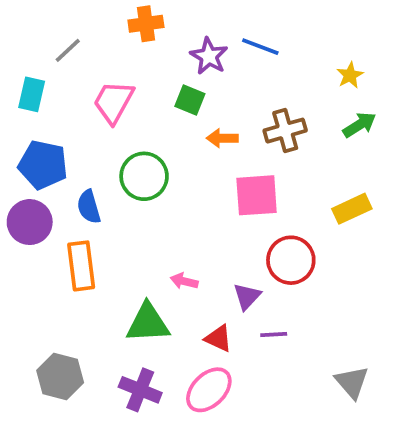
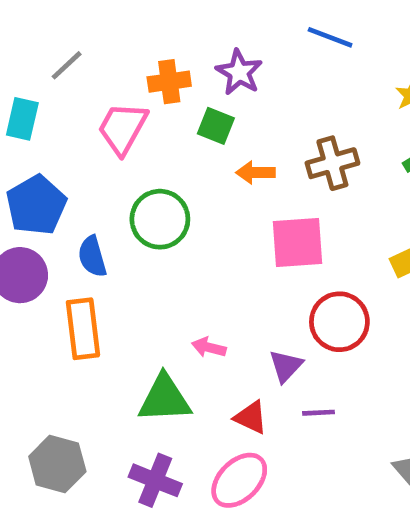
orange cross: (146, 24) -> (169, 82), moved
blue line: (260, 47) -> (330, 37), moved
blue pentagon: (43, 165) -> (36, 205), turned 30

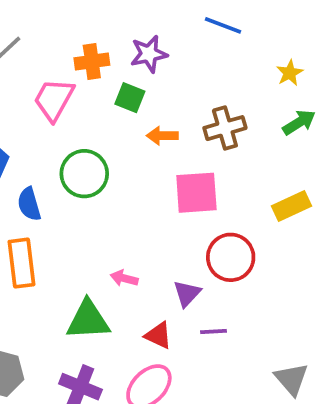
purple star: (239, 72) -> (149, 54), turned 30

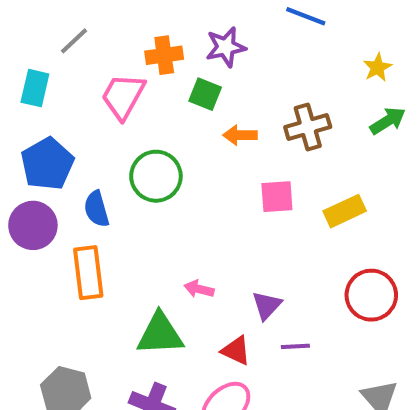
pink square: (196, 193) -> (277, 197), size x0.7
yellow rectangle: (292, 206) -> (345, 211), moved
red circle: (231, 257) -> (371, 295), moved

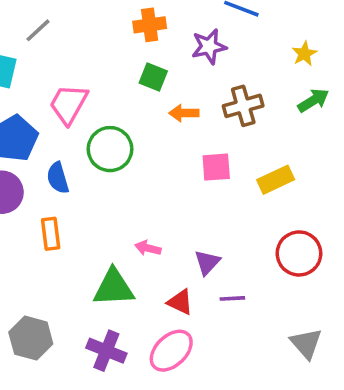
purple star: (226, 47) -> (209, 46), moved
orange cross: (164, 55) -> (150, 25), moved
pink trapezoid: (123, 96) -> (69, 104), moved
orange rectangle: (88, 273) -> (51, 234), size x0.7

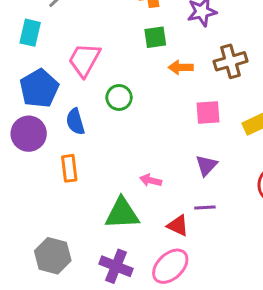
green square: (153, 77) -> (155, 37), turned -30
green circle: (110, 149) -> (119, 97), size x0.7
purple triangle: (207, 262) -> (206, 165), moved
purple line: (232, 298) -> (205, 207), moved

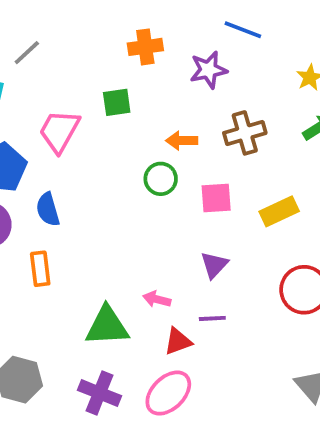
green square: (155, 37) -> (117, 102), moved
green circle: (119, 97) -> (161, 179), moved
pink arrow: (151, 180) -> (157, 299), moved
red triangle: (178, 226) -> (178, 341), turned -45

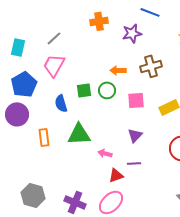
gray line: (27, 53) -> (54, 38), moved
green square: (117, 102) -> (84, 90), moved
blue semicircle: (48, 209) -> (61, 103), moved
green triangle: (107, 326) -> (79, 134), moved

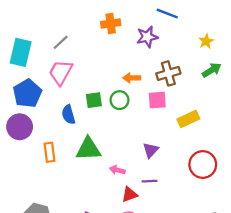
cyan rectangle: (18, 47) -> (21, 52), size x1.4
pink square: (136, 100) -> (157, 100), moved

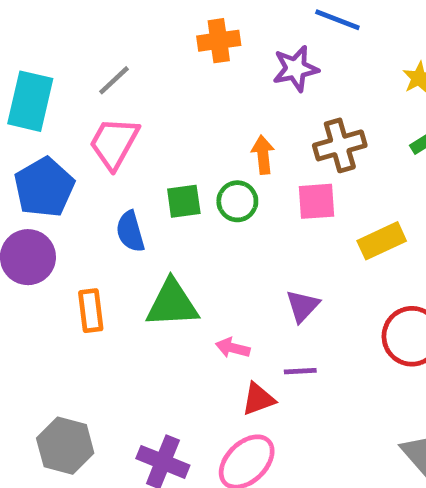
orange arrow: (132, 78) -> (263, 155), turned 84

